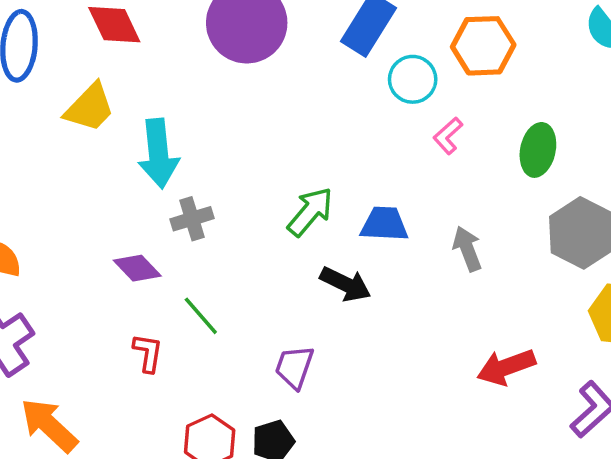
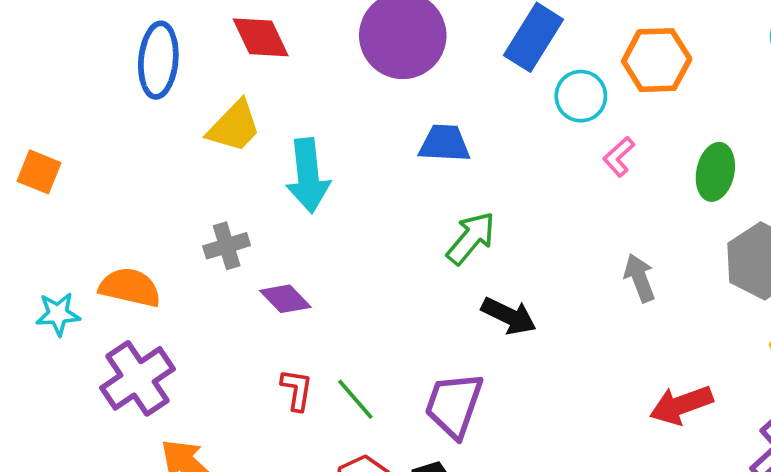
gray cross: (192, 219) -> (227, 246), moved
blue trapezoid: (384, 224) -> (444, 143), moved
green line: (201, 316) -> (355, 399), moved
purple trapezoid: (294, 367) -> (454, 405), size x1.4

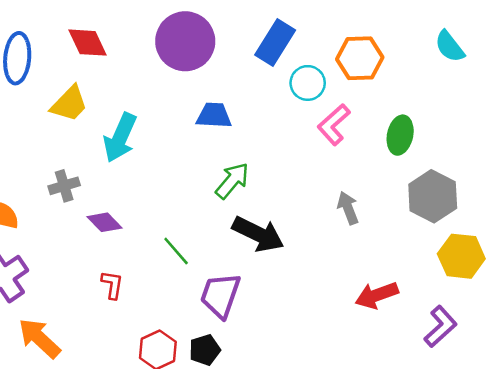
pink L-shape: (619, 157) -> (334, 125), size x1.5
cyan arrow: (308, 176) -> (120, 138), turned 30
black arrow: (509, 316) -> (258, 234), size x1.4
green line: (355, 399) -> (176, 251), moved

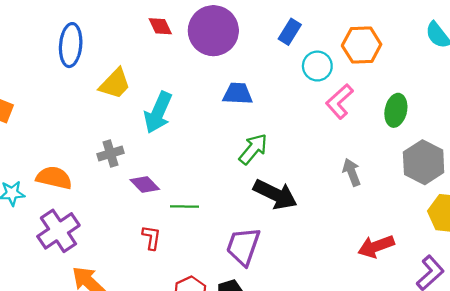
red diamond: (88, 43) -> (160, 26), moved, size x0.7
blue rectangle: (275, 43) -> (290, 32), size x0.7
green line: (176, 251) -> (185, 207), moved, turned -48

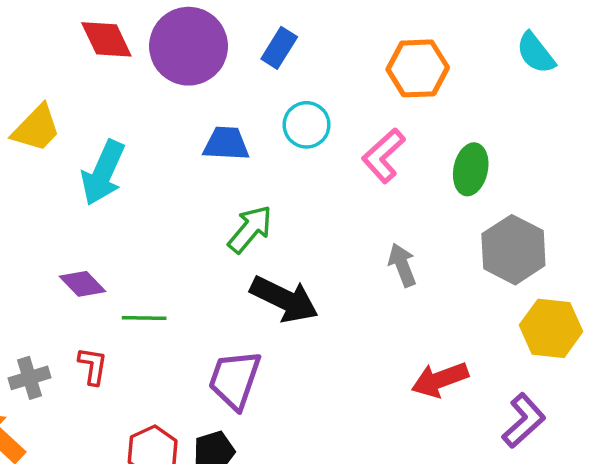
red diamond: (160, 26) -> (106, 39), size x1.4
blue rectangle: (290, 32) -> (279, 48), moved
cyan circle: (317, 66) -> (307, 125), moved
gray cross: (110, 153) -> (29, 378), moved

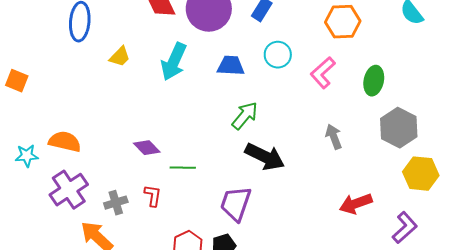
yellow trapezoid: (36, 128) -> (120, 57), size x0.7
cyan arrow: (103, 173) -> (174, 62), moved

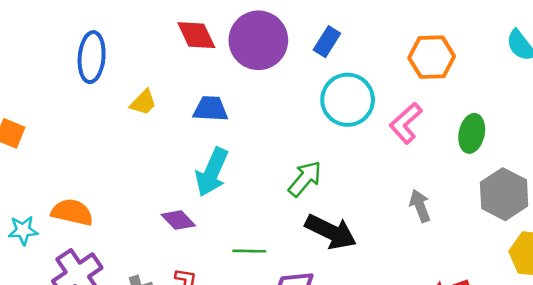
cyan circle: (278, 55) -> (348, 100), size x1.5
cyan arrow: (174, 62) -> (212, 172), moved
blue trapezoid: (231, 66) -> (211, 109), moved
green line: (183, 168) -> (249, 251), moved

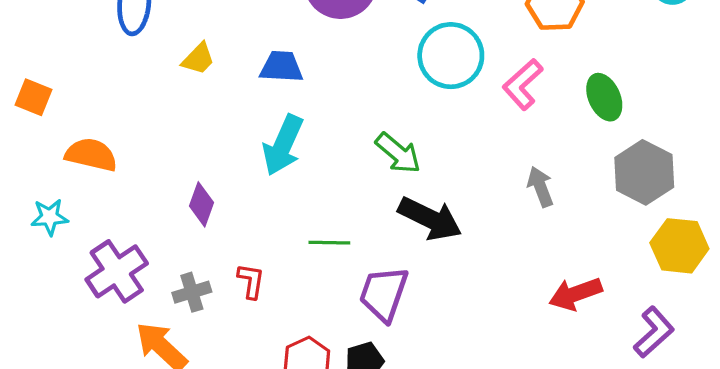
green ellipse: (472, 133) -> (604, 97), turned -36
green arrow: (305, 179) -> (398, 153), turned 90
orange semicircle: (72, 212) -> (91, 155), moved
purple diamond: (178, 220) -> (201, 204), moved, turned 64

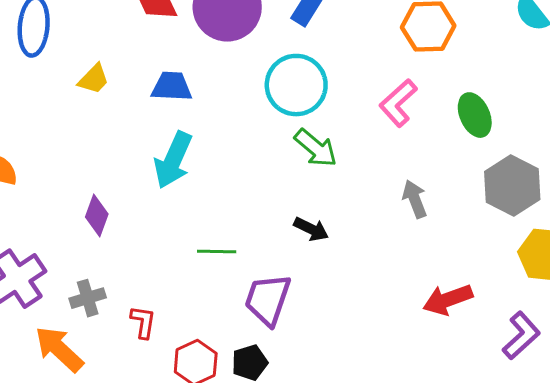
cyan circle: (451, 56) -> (296, 85), moved
green arrow: (398, 153) -> (316, 148), moved
black arrow: (430, 219) -> (311, 229), size x0.6
red L-shape: (251, 281) -> (143, 322), moved

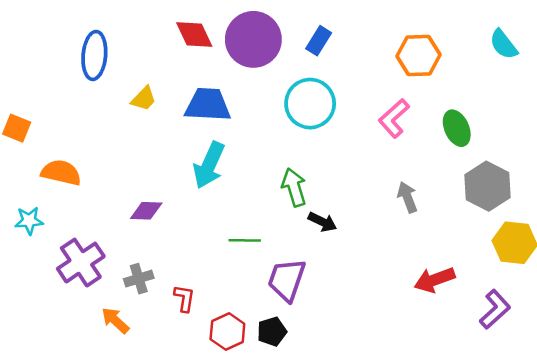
blue trapezoid: (172, 87) -> (208, 105), size x1.4
green arrow: (316, 148) -> (294, 187), moved, turned -147
purple diamond: (97, 216) -> (146, 211), turned 72
orange arrow: (59, 349) -> (115, 320), size x0.7

